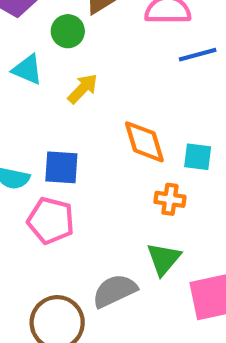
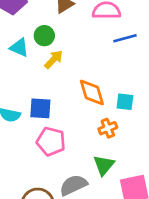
green circle: (68, 31) -> (44, 36), moved
orange cross: (170, 199) -> (108, 128), turned -30
pink pentagon: (51, 221) -> (51, 141), moved

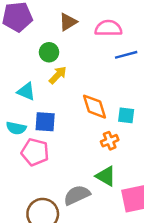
cyan triangle: (19, 48) -> (26, 91), moved
pink pentagon: (51, 141) -> (35, 152), moved
green triangle: (104, 165) -> (106, 176), turned -40

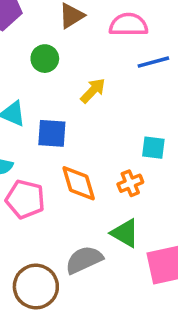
yellow arrow: (58, 75) -> (93, 91), moved
orange diamond: (94, 107) -> (79, 183), moved
blue square: (45, 122) -> (52, 133), moved

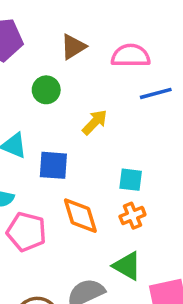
cyan square: (153, 148) -> (131, 180), moved

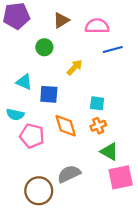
green triangle: (127, 266) -> (109, 152), moved

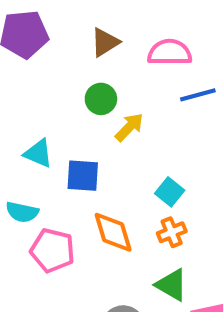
green circle: (44, 47) -> (101, 99), moved
cyan square: (97, 103) -> (170, 192), turned 32
green triangle: (109, 152) -> (172, 285), moved

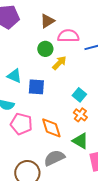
pink semicircle: (170, 52) -> (68, 36), moved
orange diamond: (113, 232) -> (51, 128), moved
orange cross: (172, 232) -> (80, 115), turned -32

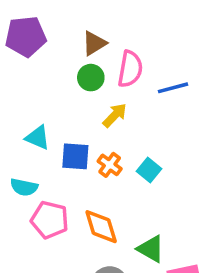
pink semicircle: (68, 36) -> (130, 69), turned 100
green circle: (45, 49) -> (91, 78), moved
orange cross: (80, 115) -> (110, 165), moved

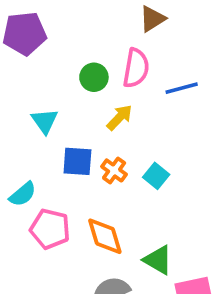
brown triangle: (94, 43) -> (152, 19), moved
cyan triangle: (38, 138) -> (45, 121), moved, turned 32
cyan semicircle: (24, 187) -> (23, 194), turned -52

